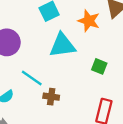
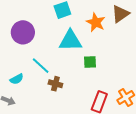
green square: (99, 66) -> (90, 62), moved, turned -32

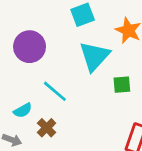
cyan triangle: (70, 41) -> (95, 56), turned -45
brown cross: (55, 84) -> (47, 128), moved, turned 32

